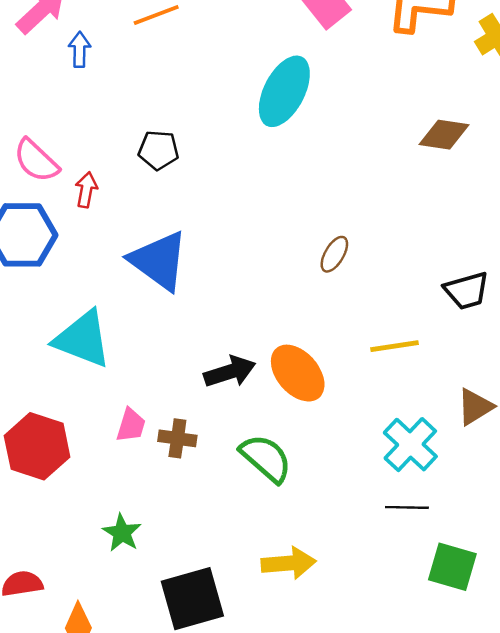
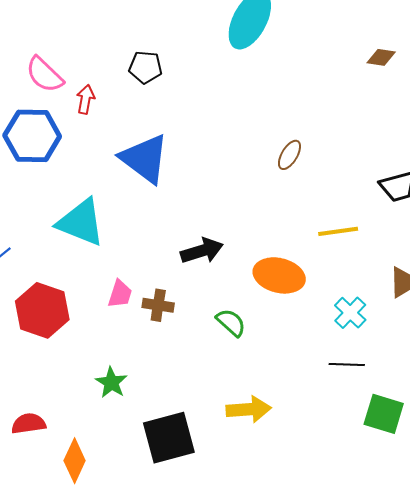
brown diamond: (444, 135) -> (381, 57), size x0.7
orange ellipse: (298, 373) -> (279, 275), moved, turned -36
cyan cross: (410, 445) -> (350, 313), size x0.7
green semicircle: (266, 458) -> (231, 323), size x0.7

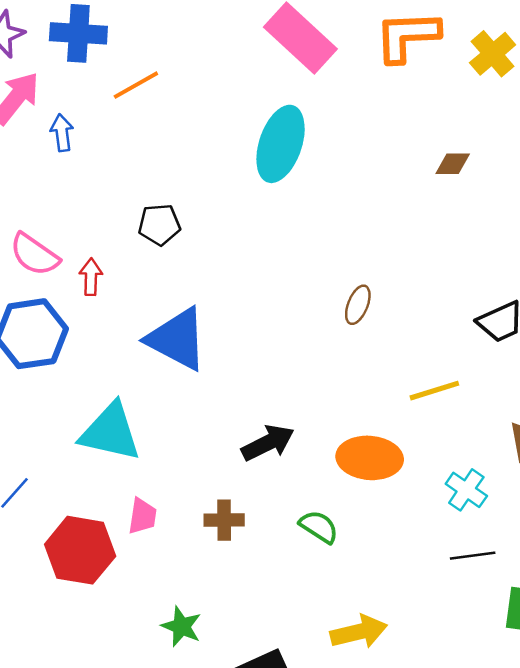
pink trapezoid: (120, 294) -> (142, 516), moved

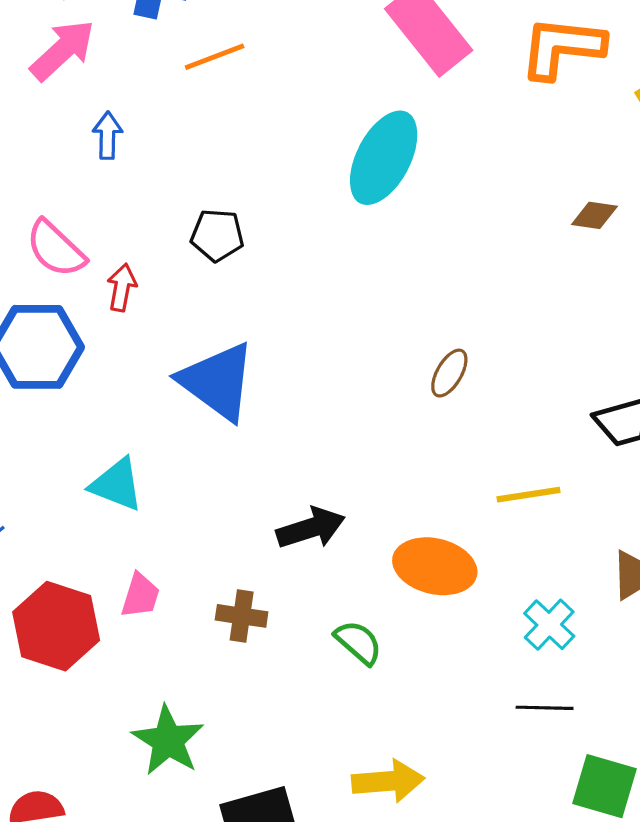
blue arrow: (62, 133) -> (108, 135), moved
cyan triangle: (110, 432) -> (117, 485), size x0.7
green star: (181, 626) -> (168, 740), size x1.4

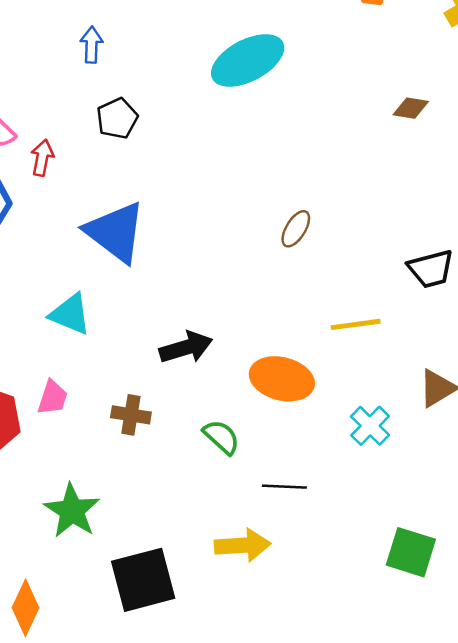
blue arrow: (108, 135) -> (91, 45), moved
cyan ellipse: (384, 158) -> (248, 60), turned 34
black pentagon: (217, 235) -> (117, 118), turned -30
cyan triangle: (117, 485) -> (70, 314), moved
black line: (545, 708) -> (284, 487), moved

